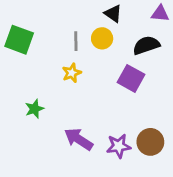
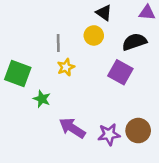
green square: (19, 40) -> (18, 74), moved
gray line: (76, 41) -> (58, 43), moved
green star: (34, 109) -> (42, 99), moved, turned -30

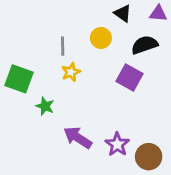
black triangle: (104, 13) -> (123, 13), moved
brown circle: (138, 131) -> (149, 157), moved
purple star: (109, 134) -> (117, 144), turned -30

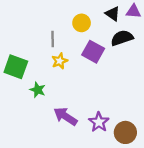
black triangle: (123, 13) -> (113, 14), moved
yellow circle: (101, 38) -> (82, 23), moved
purple square: (130, 78) -> (93, 52), moved

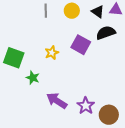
yellow circle: (82, 23) -> (72, 11), moved
gray line: (53, 39) -> (46, 11), moved

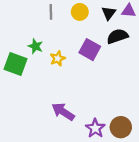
black triangle: (98, 12) -> (109, 13), turned 32
green star: (33, 78) -> (35, 46), moved
purple star: (86, 106) -> (95, 128), moved

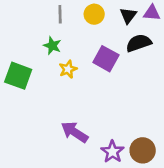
green star: (35, 46) -> (52, 46), moved

